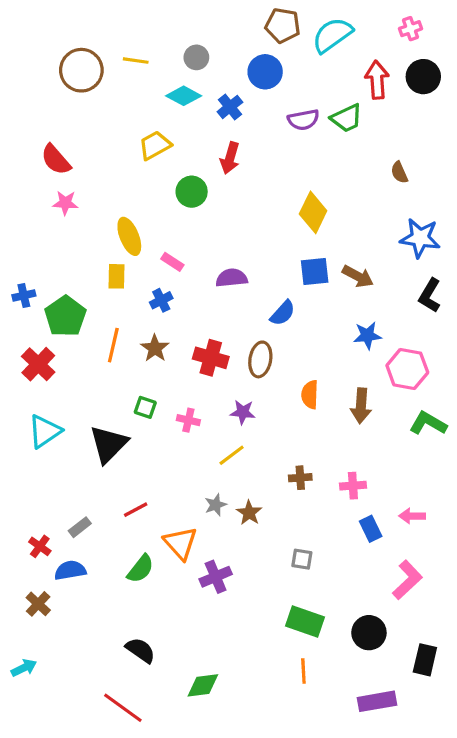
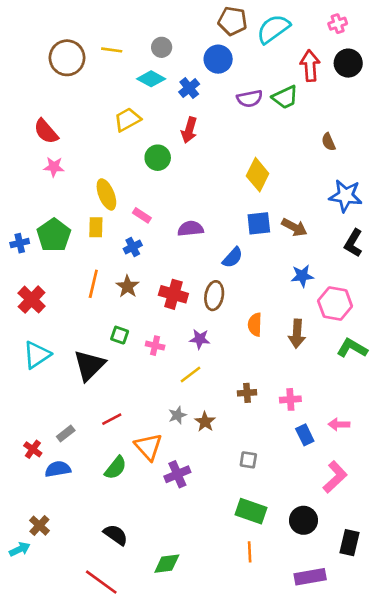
green pentagon: (65, 316) -> (54, 235), moved
brown cross: (38, 604) -> (39, 526), moved

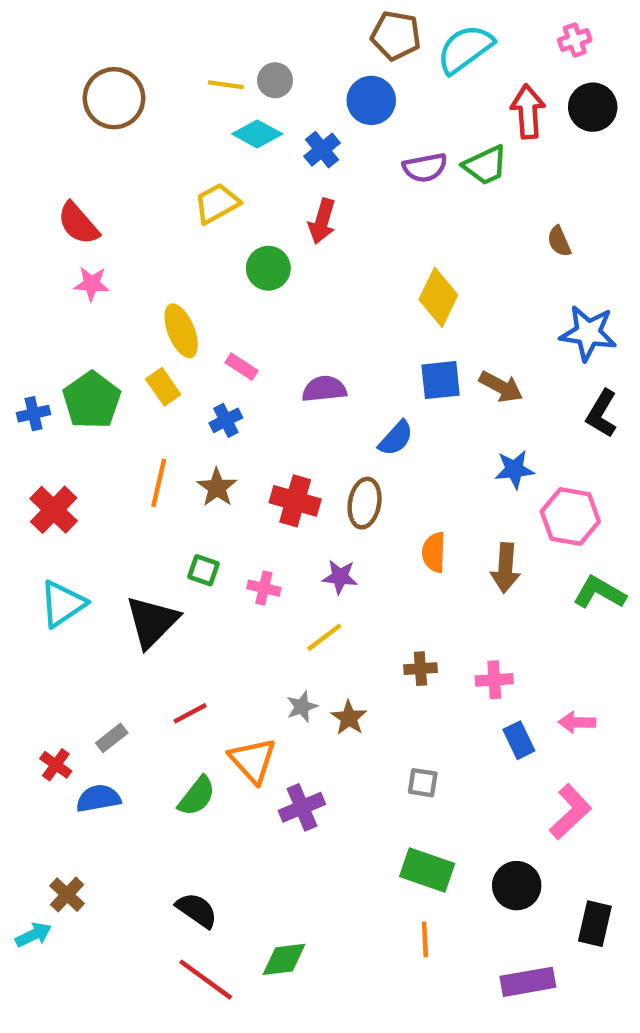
yellow line: (112, 50) -> (226, 85), moved
yellow rectangle: (96, 227) -> (163, 387), turned -36
red line: (101, 582) -> (206, 980), moved

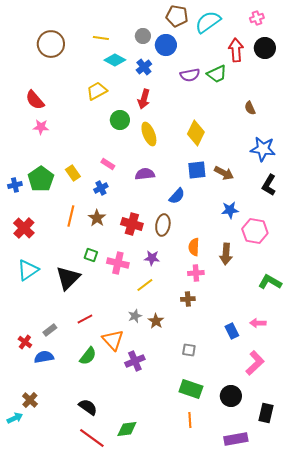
gray circle: (275, 80) -> (143, 36), moved
yellow ellipse: (181, 331) -> (149, 134), moved
pink cross: (264, 588) -> (118, 263), size x1.5
green L-shape: (599, 593) -> (270, 282), moved
pink cross: (494, 680) -> (196, 273), moved

